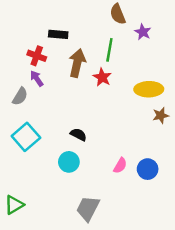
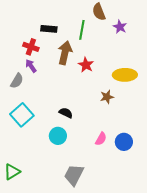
green line: (109, 50) -> (82, 30), moved
brown star: (161, 115) -> (107, 97), moved

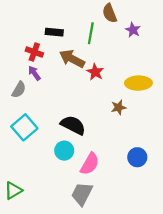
brown arrow: (65, 53) -> (72, 59), turned -75
black semicircle: (66, 113) -> (73, 125), size x1.6
pink semicircle: (101, 139) -> (90, 164), moved, size x1.5

